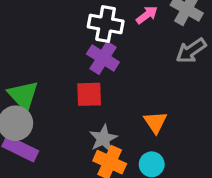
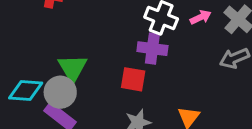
purple cross: (103, 58) -> (152, 49), turned -36

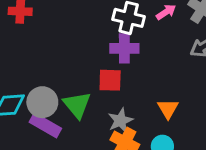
green triangle: (73, 68) -> (77, 105), moved

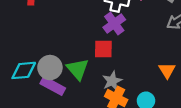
purple cross: (124, 48) -> (114, 24), turned -35
orange triangle: (168, 109) -> (167, 70), moved

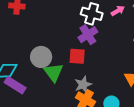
gray circle: (50, 68) -> (41, 57), moved
purple rectangle: (53, 86) -> (15, 85), moved

